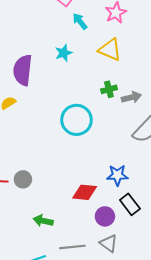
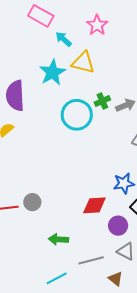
yellow triangle: (110, 50) -> (83, 63), moved
cyan star: (64, 53) -> (52, 72), size x1.5
cyan circle: (76, 120) -> (77, 115), moved

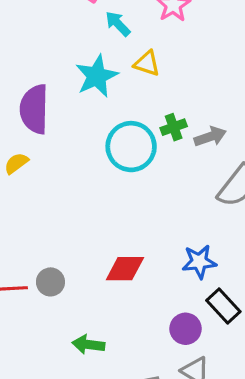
yellow triangle: (83, 63) -> (147, 63), size x0.7
red diamond: (94, 205) -> (125, 269), moved

